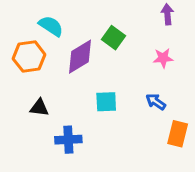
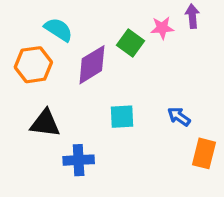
pink star: (163, 58) -> (162, 28), moved
black triangle: (39, 108) -> (45, 123), size x1.4

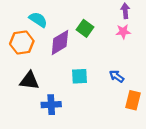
pink star: (162, 28) -> (123, 32), moved

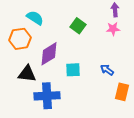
purple diamond: (60, 42) -> (49, 54), moved
blue cross: (51, 105) -> (47, 96), size x1.4

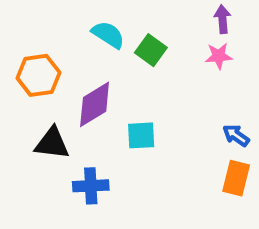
cyan semicircle: (35, 18) -> (108, 35), moved
blue arrow: (107, 70) -> (236, 135), moved
blue cross: (47, 96) -> (91, 186), size x0.7

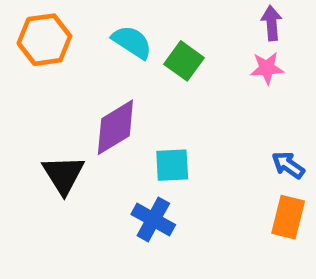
orange hexagon: (38, 75) -> (44, 40), moved
black triangle: (52, 143) -> (63, 175), turned 51
blue cross: (91, 186) -> (153, 220), moved, turned 32

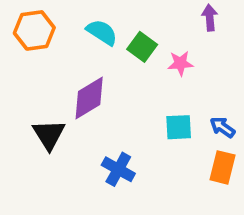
pink star: (267, 68) -> (180, 63), moved
cyan square: (172, 165) -> (179, 127), moved

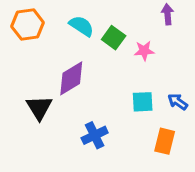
orange rectangle: (222, 167) -> (165, 141), moved
blue cross: (118, 169) -> (95, 135), turned 35

